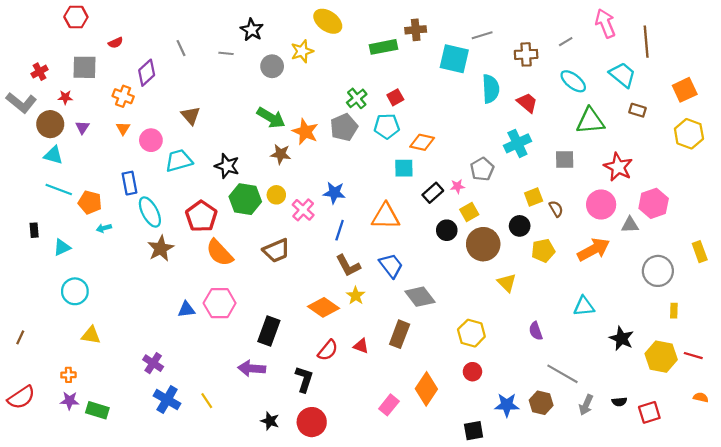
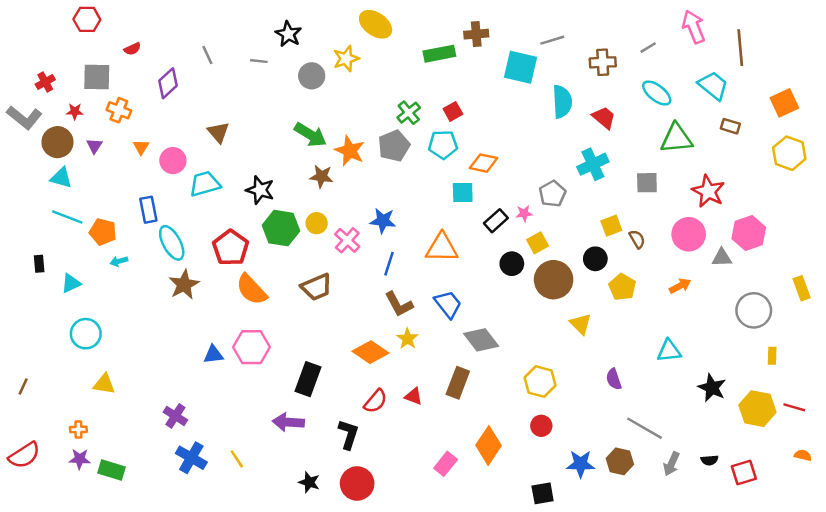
orange cross: (123, 96) -> (119, 110), moved
orange arrow: (594, 250) -> (680, 286), size x0.6
yellow pentagon: (543, 251) -> (622, 287), turned -30

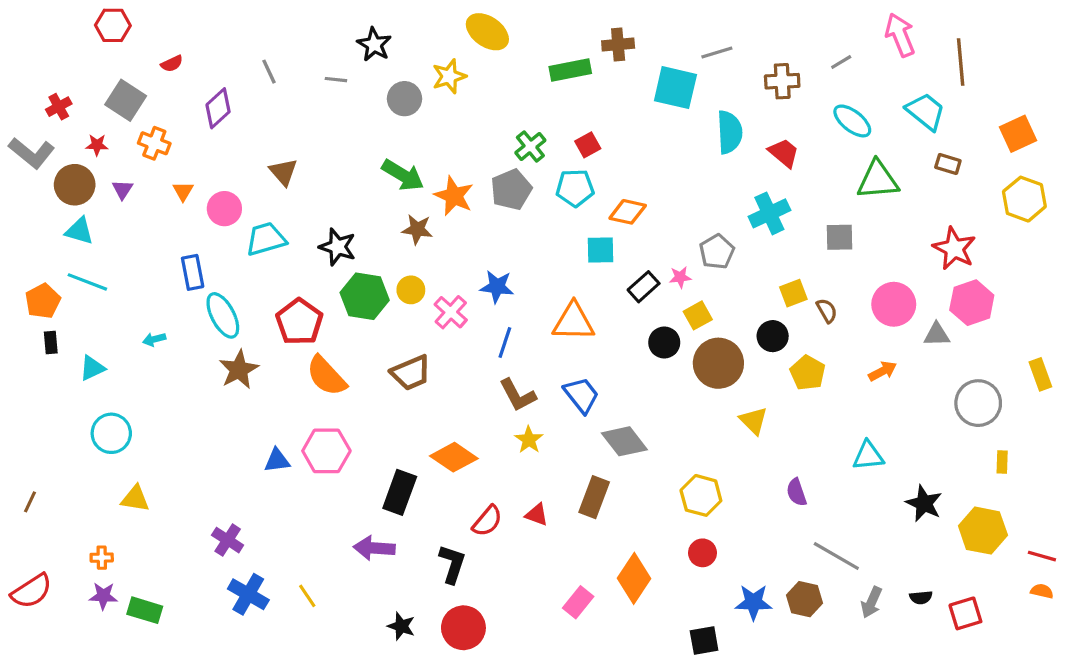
gray square: (97, 77) -> (126, 100), turned 32
red star: (708, 191) -> (954, 248), moved
orange pentagon: (103, 232) -> (43, 301), moved, turned 30
orange diamond: (371, 352) -> (454, 457), moved
red line: (794, 407) -> (1042, 556), moved

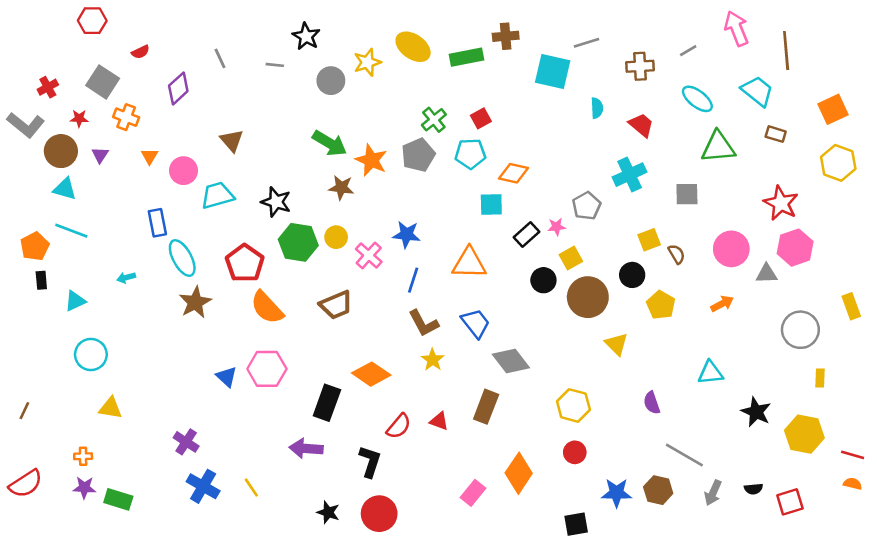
yellow ellipse: (487, 32) -> (413, 47), moved
cyan semicircle: (730, 132) -> (597, 108), size x0.6
blue triangle: (277, 460) -> (227, 377), turned 50

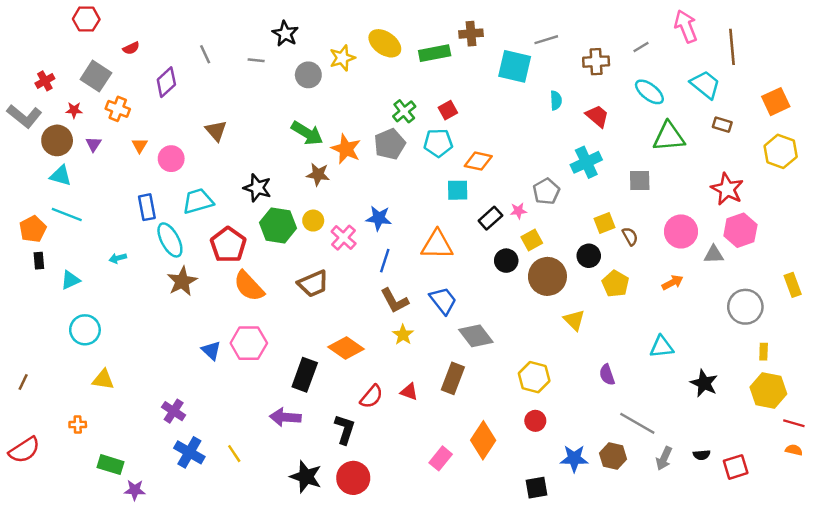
cyan trapezoid: (217, 195) -> (198, 201), moved
yellow hexagon: (804, 434) -> (768, 390), moved
purple star: (84, 488) -> (135, 490), moved
black star: (328, 512) -> (306, 477), size x1.5

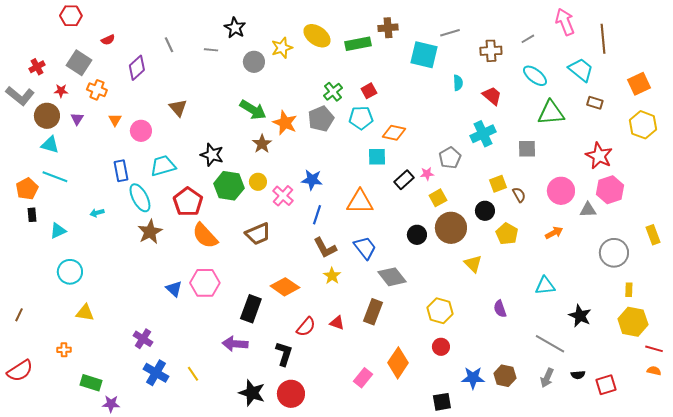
brown star: (318, 174) -> (262, 144), turned 30
black circle: (506, 261) -> (417, 235), moved
gray line: (637, 423) -> (550, 344), moved

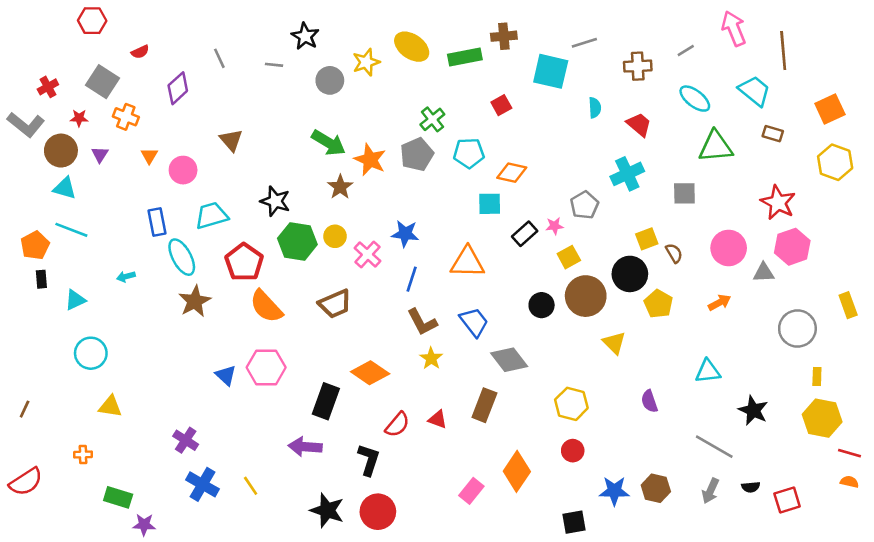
red square: (369, 91) -> (501, 105), moved
black circle: (485, 211) -> (630, 274), size x1.4

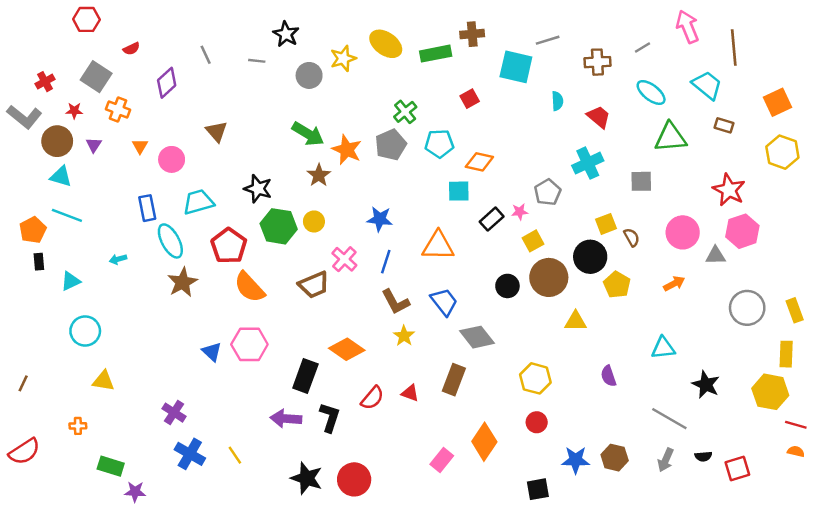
pink cross: (367, 254) -> (344, 259), moved
yellow rectangle: (848, 305) -> (795, 310), moved
yellow triangle: (614, 343) -> (576, 321), turned -45
yellow rectangle: (817, 377) -> (786, 354), moved, size x1.5
black L-shape: (369, 460) -> (330, 417), moved

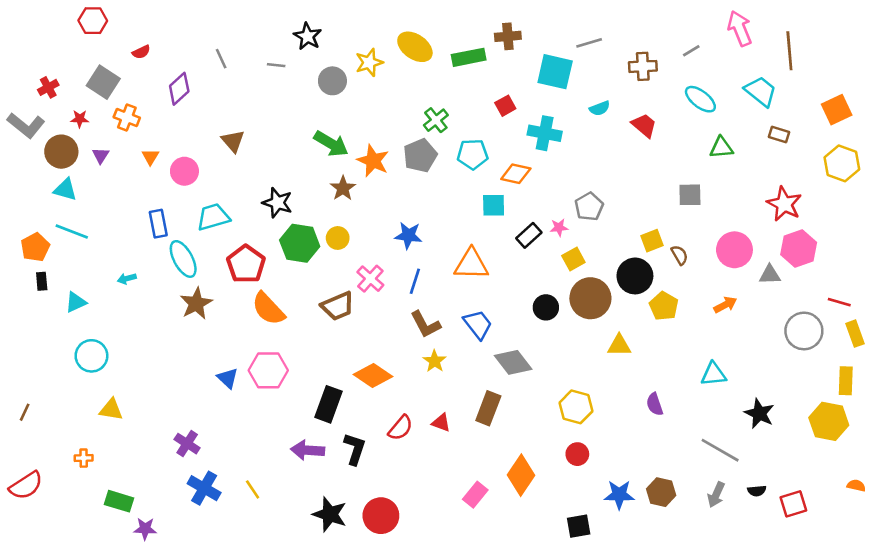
cyan semicircle: (557, 101) -> (600, 108), turned 72
green triangle: (671, 138) -> (721, 148), size x0.7
cyan cross: (588, 163) -> (545, 133), moved, turned 36
red line: (796, 425) -> (839, 302), moved

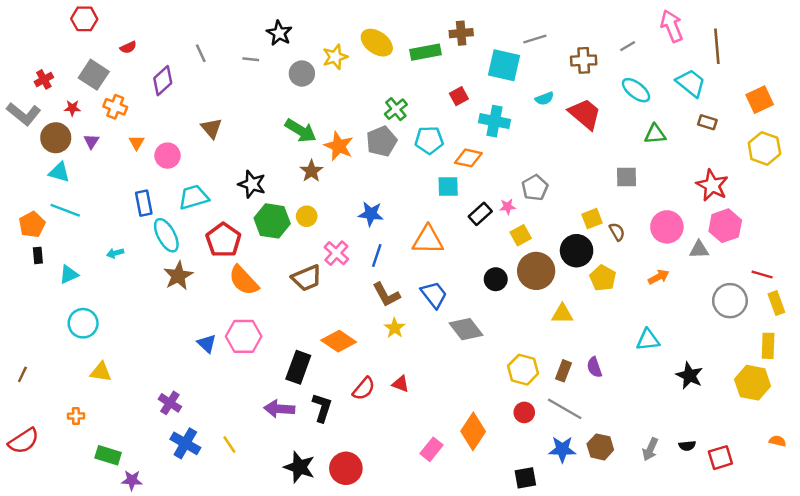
red trapezoid: (644, 125) -> (585, 114), size x1.4
brown rectangle: (488, 408) -> (563, 371), moved, size x0.7
gray line: (720, 450) -> (565, 409), moved

